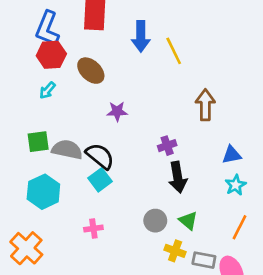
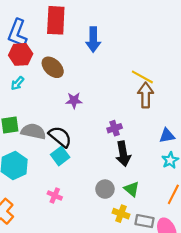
yellow line: (174, 51) -> (142, 77), moved, turned -35
pink cross: (93, 228) -> (55, 195), turned 32

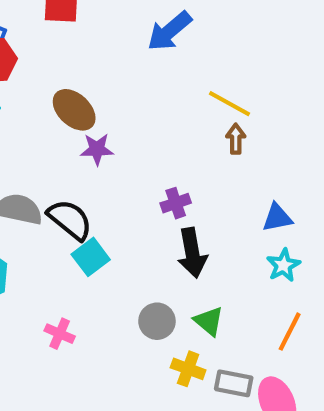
blue arrow: (93, 40) -> (169, 31), moved, turned 50
brown ellipse: (53, 67) -> (74, 110), moved
brown arrow: (146, 95) -> (236, 139), size x0.6
cyan square: (60, 156) -> (91, 257), moved

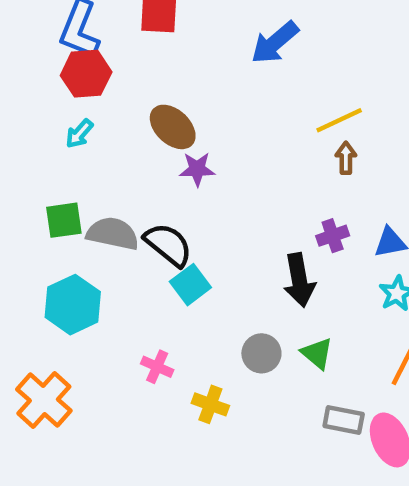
yellow line: (230, 104) -> (339, 120), turned -54
purple cross: (176, 203) -> (333, 236), moved
yellow cross: (188, 369) -> (210, 404), moved

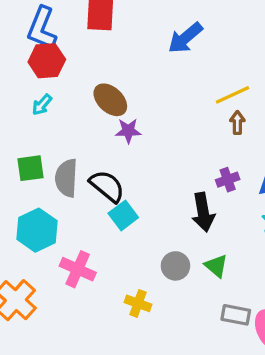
gray semicircle: (113, 233) -> (66, 178), turned -99
pink cross: (157, 367) -> (78, 269), moved, size x1.5

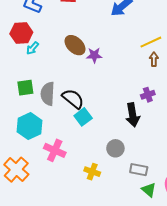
red hexagon: (47, 61) -> (21, 33), moved
purple star: (128, 131) -> (94, 55), moved
green triangle: (216, 266) -> (149, 190), moved
gray rectangle: (236, 315) -> (139, 170), moved

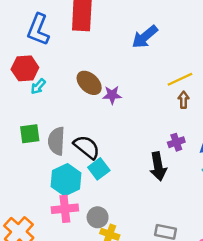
cyan hexagon: (29, 126) -> (66, 180), moved
gray circle: (115, 148) -> (98, 217), moved
pink cross: (55, 150) -> (65, 209), turned -30

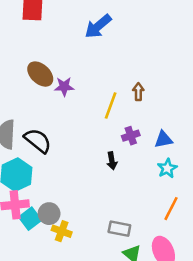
yellow line: (180, 79) -> (111, 105), moved, turned -45
black arrow: (158, 166) -> (112, 161), size x0.6
cyan square: (99, 169) -> (30, 219), moved

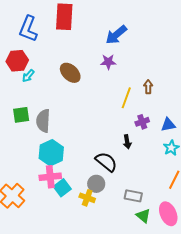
purple star: (64, 87) -> (108, 62), moved
black semicircle: (38, 141) -> (106, 162), moved
gray circle: (49, 214) -> (96, 184), moved

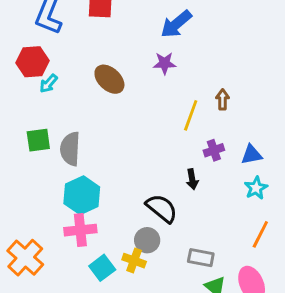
cyan square: (62, 188) -> (102, 268), moved

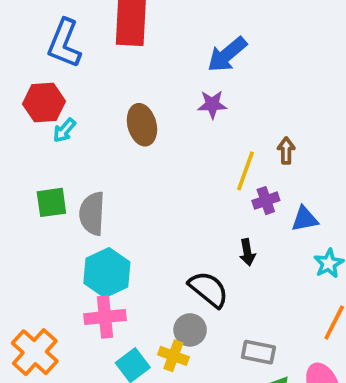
brown ellipse: (109, 79) -> (142, 125), turned 32
purple cross: (214, 150) -> (266, 201), moved
blue triangle: (252, 155) -> (305, 219), moved

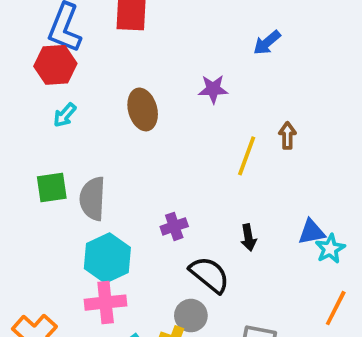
blue arrow: (227, 54) -> (267, 43), moved, size x0.7
red hexagon: (44, 103) -> (55, 65), moved
purple cross: (266, 201) -> (174, 226), moved
blue triangle: (305, 219) -> (312, 232), moved

